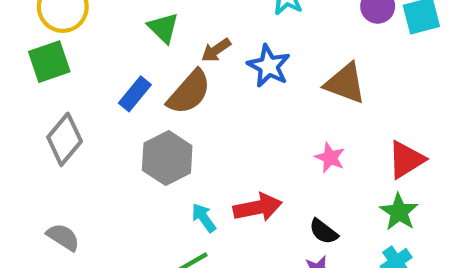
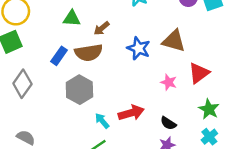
green triangle: (163, 28) -> (72, 18), turned -36
blue star: (269, 66) -> (139, 48), moved
brown semicircle: (189, 92) -> (89, 53), turned 44
red triangle: (406, 160) -> (199, 73), moved

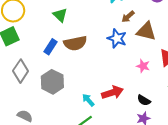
green triangle: (72, 18) -> (60, 15), turned 42
brown arrow: (102, 28) -> (128, 17), moved
gray hexagon: (79, 90) -> (52, 82), moved

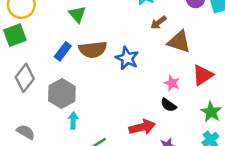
blue star: (117, 38) -> (127, 58), moved
red arrow: (112, 93) -> (142, 127), moved
cyan arrow: (88, 100) -> (73, 121), moved, turned 40
black semicircle: (144, 100) -> (169, 105), moved

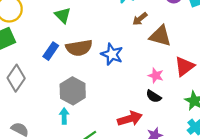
gray hexagon: (62, 94) -> (73, 91), moved

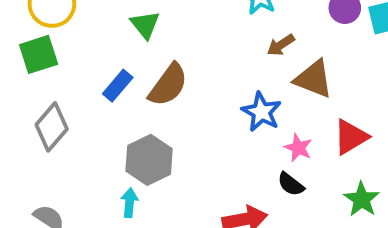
brown semicircle: (79, 48) -> (168, 85), turned -50
blue star: (112, 54) -> (261, 112), moved

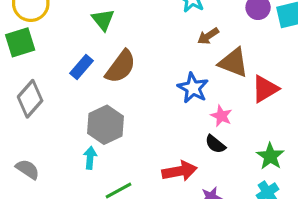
red triangle: (351, 137) -> (265, 89), moved

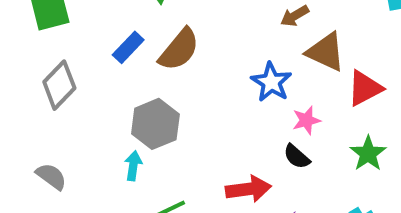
pink star: (221, 116) -> (306, 120), turned 30
green star: (270, 156) -> (368, 154), moved

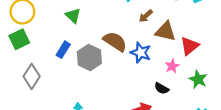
brown semicircle: (179, 50) -> (115, 41), moved, turned -85
pink star: (306, 120) -> (172, 66), moved
gray hexagon: (155, 124) -> (89, 57), moved

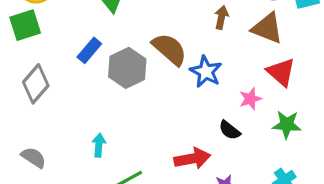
brown arrow: (146, 16) -> (221, 17), turned 136
brown triangle: (166, 31) -> (267, 28), moved
red triangle: (190, 46) -> (281, 72), turned -48
green star: (198, 79) -> (287, 124), turned -30

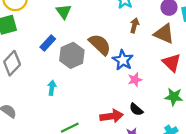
pink star: (250, 99) -> (135, 80), moved
black semicircle: (230, 130) -> (136, 109), moved
cyan arrow: (99, 145) -> (52, 88), moved

